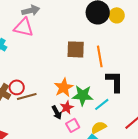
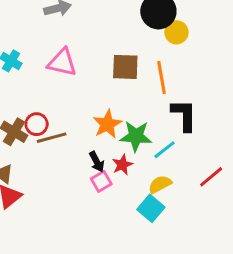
yellow circle: (117, 15) -> (176, 32), moved
pink triangle: (24, 27) -> (62, 62), moved
red star: (67, 107) -> (122, 165), moved
pink square: (73, 125) -> (101, 181), moved

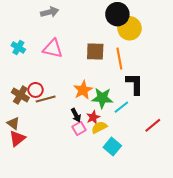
yellow circle: (176, 32) -> (130, 28), size x1.5
yellow semicircle: (160, 184) -> (99, 127), moved

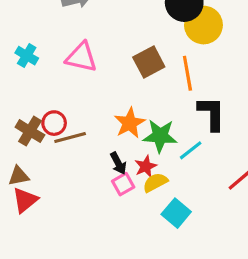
brown square: (95, 52) -> (149, 62), turned -30
brown triangle: (13, 123) -> (19, 176), turned -48

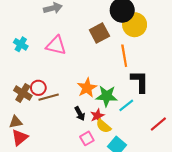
brown square: (149, 62) -> (99, 33), moved
yellow semicircle: (155, 182) -> (104, 126), turned -112
pink square: (123, 184) -> (87, 138), moved

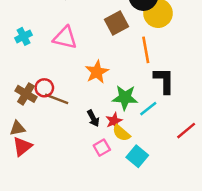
cyan cross: (21, 44) -> (24, 36), turned 32
orange star: (87, 88) -> (97, 72), moved
brown line: (49, 97) -> (57, 99), turned 36

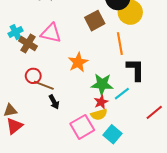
brown cross: (26, 94) -> (28, 44), moved
black arrow: (93, 118) -> (54, 102), moved
red star: (114, 121) -> (101, 102), moved
yellow semicircle: (121, 133) -> (99, 114), turned -56
pink square: (102, 148) -> (82, 127), size x1.6

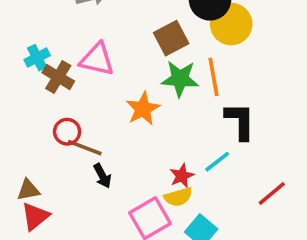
green star: (102, 84) -> (180, 79), moved

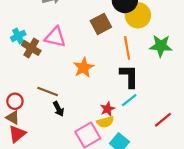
green star: (180, 79) -> (161, 46), moved
black L-shape: (240, 121) -> (129, 76), moved
red circle: (67, 132) -> (15, 101), moved
brown triangle: (28, 190) -> (13, 118), turned 40

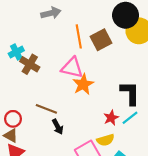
pink triangle: (55, 37) -> (72, 68), moved
orange line: (127, 48) -> (79, 36), moved
red star: (107, 109) -> (111, 118), moved

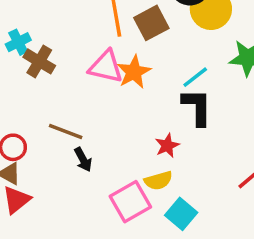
orange star: (83, 84) -> (134, 72), moved
cyan line: (130, 118) -> (195, 77), moved

